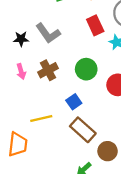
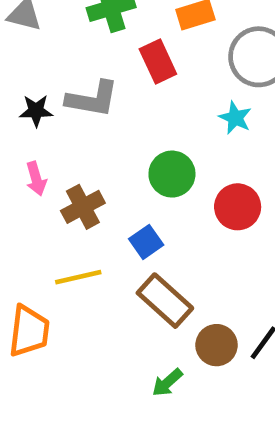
red rectangle: (95, 25) -> (158, 62), moved
gray L-shape: (48, 33) -> (92, 99), turned -45
brown cross: (48, 70) -> (83, 207), moved

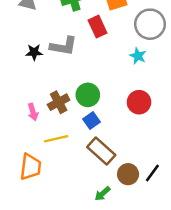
green circle: (172, 174) -> (88, 95), moved
pink arrow: (36, 179) -> (33, 112), moved

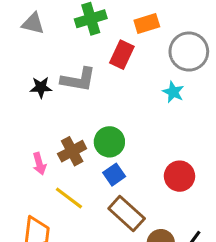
red rectangle: (98, 27) -> (122, 55), turned 50
red circle: (139, 102) -> (180, 176), moved
yellow line: (56, 139) -> (69, 198), turned 50

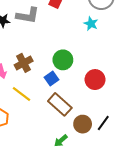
green circle: (109, 142) -> (63, 60), moved

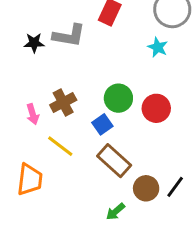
red circle: (95, 80) -> (156, 108), moved

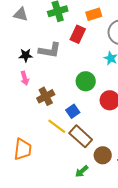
green circle: (118, 98) -> (86, 81), moved
pink arrow: (33, 114) -> (25, 78), moved
yellow line: (60, 146) -> (57, 126), moved

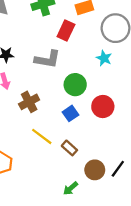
gray L-shape: (50, 50) -> (48, 59), moved
blue square: (73, 111) -> (71, 113), moved
brown rectangle: (81, 136) -> (69, 148), size x0.6

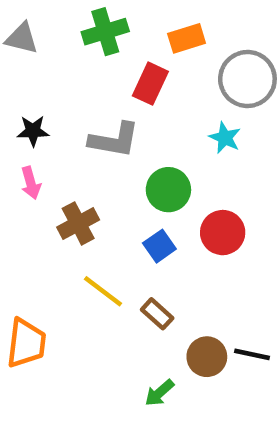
black line: (118, 169) -> (252, 354), turned 66

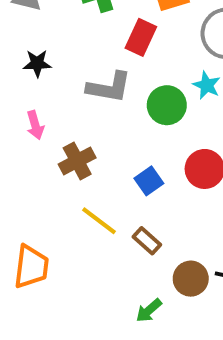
black star: (33, 131) -> (37, 63), moved
green circle: (168, 190) -> (167, 105), moved

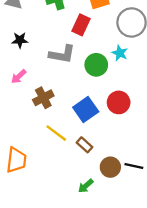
pink arrow: (35, 125) -> (19, 77), turned 63
blue square: (149, 181) -> (86, 110), size x1.5

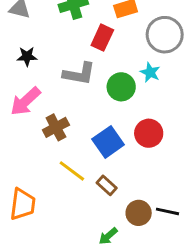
pink arrow: (19, 77) -> (26, 101), size x1.6

